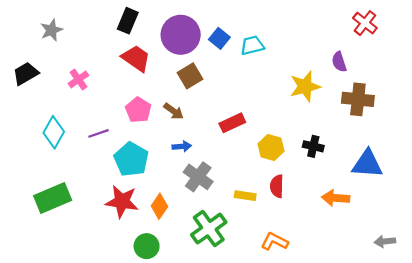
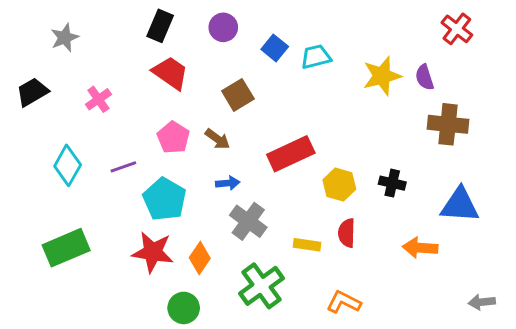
purple circle: (181, 35) -> (223, 27), moved, size x0.6
yellow star: (305, 86) -> (382, 76), moved
red rectangle: (232, 123) -> (291, 154), size x1.4

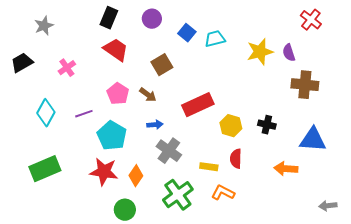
orange L-shape: (344, 302) -> (223, 193), moved

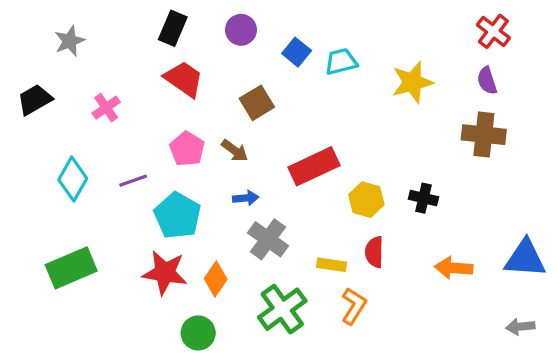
purple semicircle: (289, 53) -> (487, 81), moved
blue triangle: (313, 140) -> (525, 258), moved
orange L-shape: (223, 193) -> (354, 306), turned 95

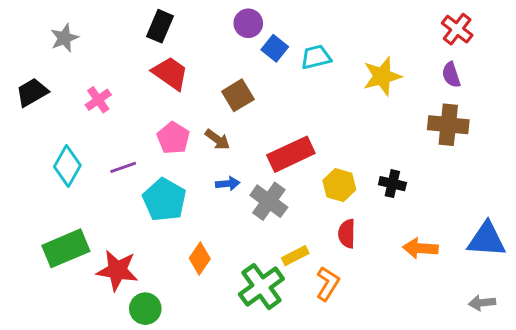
purple circle: (241, 30) -> (248, 23), moved
gray cross: (268, 239) -> (269, 201), moved
yellow rectangle: (331, 265) -> (295, 256), moved, turned -35
red star: (165, 273) -> (117, 270), moved
green circle: (198, 333) -> (145, 309), moved

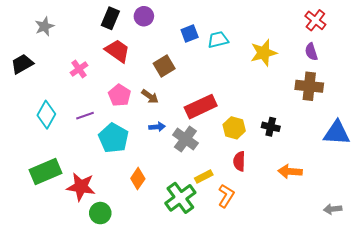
purple circle: (248, 23) -> (144, 16), moved
blue square: (275, 48) -> (190, 33), turned 30
pink cross: (98, 100) -> (79, 69), moved
blue triangle: (487, 239) -> (337, 133), moved

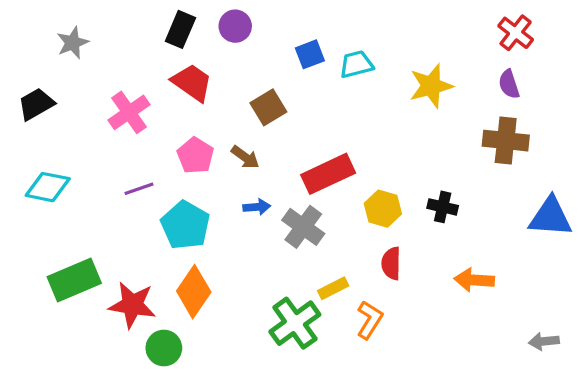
pink cross: (79, 69) -> (129, 112), size x1.4
cyan diamond: (46, 115) -> (48, 187), moved, turned 72
orange diamond: (138, 179) -> (194, 292), moved, size x1.4

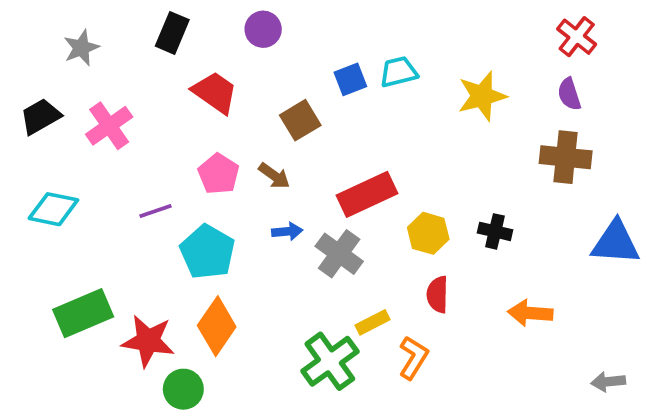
black rectangle: (180, 29) -> (172, 33), moved
blue square: (310, 54) -> (350, 79), moved
pink cross: (129, 112) -> (109, 126), moved

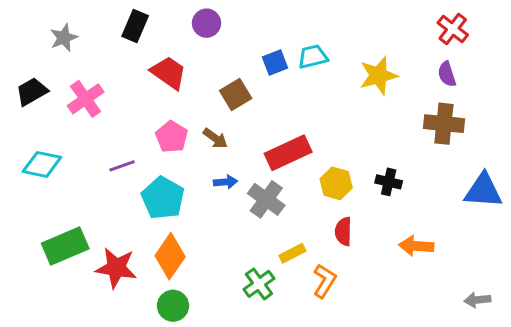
green cross: (330, 361) -> (259, 284), size x0.7
green circle: (183, 389) -> (173, 306), moved

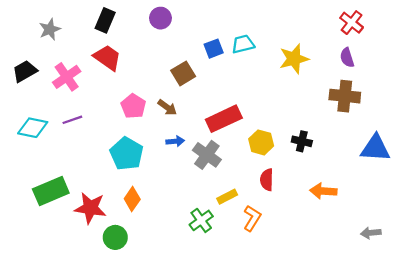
red trapezoid: (169, 73) -> (107, 58), moved
purple line: (122, 166) -> (72, 120), moved
orange diamond: (170, 256) -> (132, 199), size x0.7
green circle: (173, 306) -> (115, 237), moved

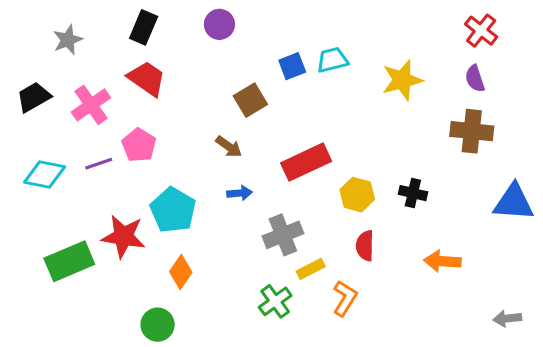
pink pentagon: (133, 106) -> (139, 145), moved
gray cross: (207, 155) -> (283, 235), moved, turned 32
red star: (90, 208) -> (123, 236), moved

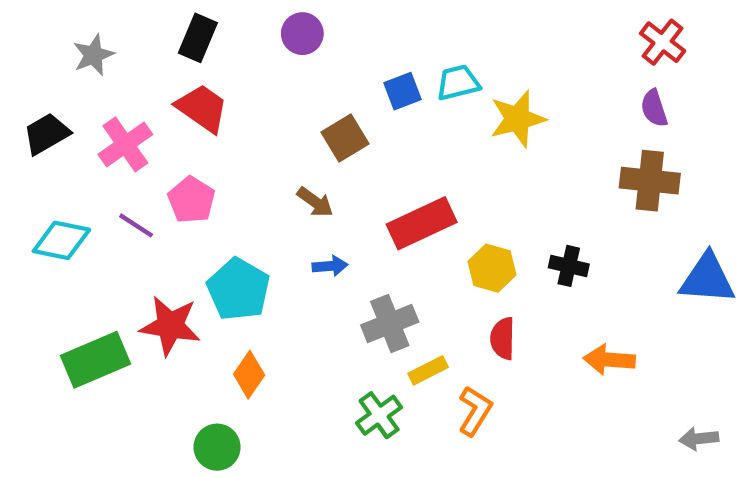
yellow star: (402, 80) -> (518, 119), moved
purple line: (99, 164) -> (136, 225), turned 52

